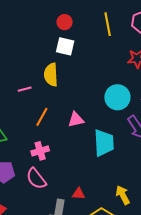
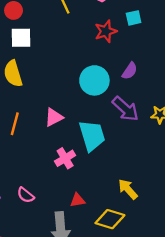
pink cross: (40, 151) -> (65, 158), moved
pink semicircle: (36, 179) -> (26, 195), size x0.7

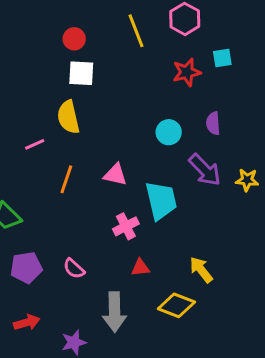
purple semicircle: (130, 71) -> (213, 123), turned 138
cyan circle: (94, 80) -> (169, 132), size x0.7
pink triangle: (54, 117) -> (115, 175), turned 36
red triangle: (78, 200) -> (140, 268), moved

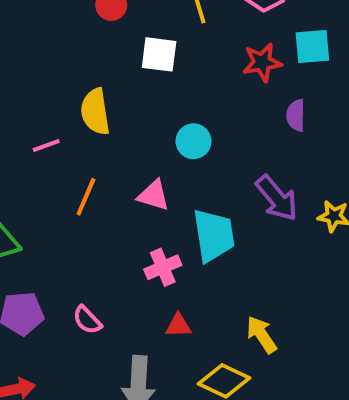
cyan square: (222, 58) -> (312, 46), size x1.4
white square: (81, 73) -> (159, 54), moved
purple semicircle: (213, 123) -> (296, 115), moved
cyan circle: (169, 132) -> (193, 141), moved

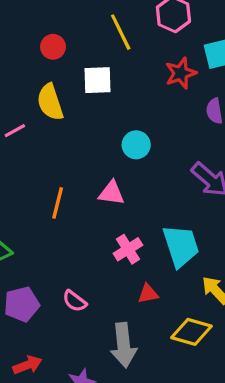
yellow semicircle: (95, 112) -> (50, 102), moved
pink line: (46, 146) -> (15, 131), moved
cyan trapezoid: (214, 235) -> (181, 246), moved

